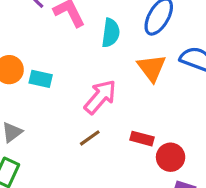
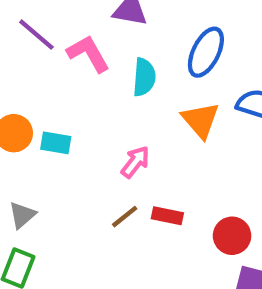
pink arrow: (100, 97) -> (135, 162), size x0.7
red rectangle: (142, 139) -> (167, 216), moved

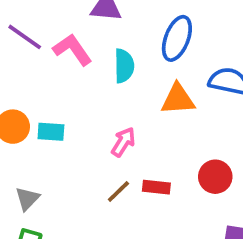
orange triangle: (201, 120) -> (178, 99), turned -48
red circle: (232, 236) -> (215, 177), moved

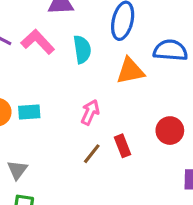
red rectangle: (156, 187) -> (123, 146), turned 70

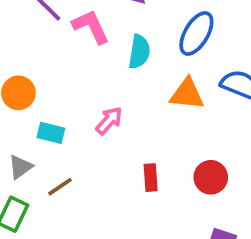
cyan rectangle: (29, 112) -> (51, 133), moved
pink arrow: (90, 112) -> (109, 121), moved
brown line: (92, 154) -> (60, 187), moved

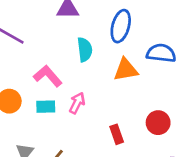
pink L-shape: (91, 27) -> (48, 76), moved
cyan rectangle: (51, 133) -> (46, 107), moved

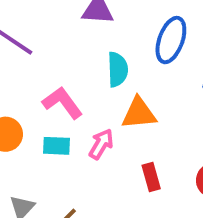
orange triangle: (126, 70) -> (139, 113), moved
red rectangle: (117, 134) -> (151, 177), moved

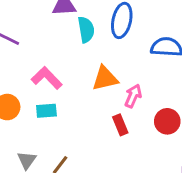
cyan semicircle: (118, 69) -> (86, 30), moved
pink arrow: (101, 144) -> (133, 96), moved

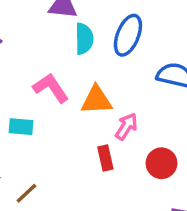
pink L-shape: (47, 78) -> (51, 88), moved

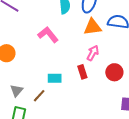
orange triangle: (96, 100) -> (93, 27), moved
cyan rectangle: (21, 127) -> (55, 78), moved

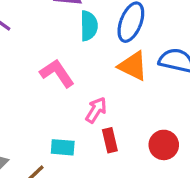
orange triangle: (93, 27) -> (133, 66), turned 30
pink arrow: (93, 53) -> (96, 110), moved

